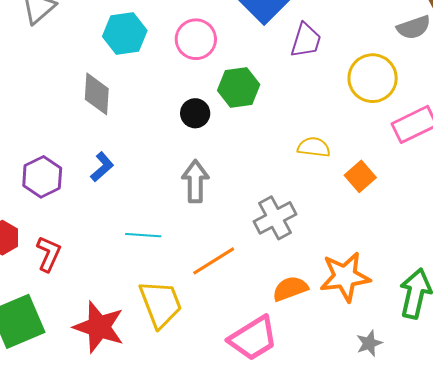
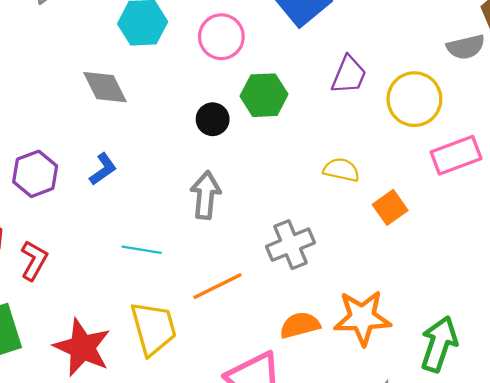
purple trapezoid: (306, 40) -> (349, 75), moved
gray diamond: (97, 94) -> (105, 87), turned -36

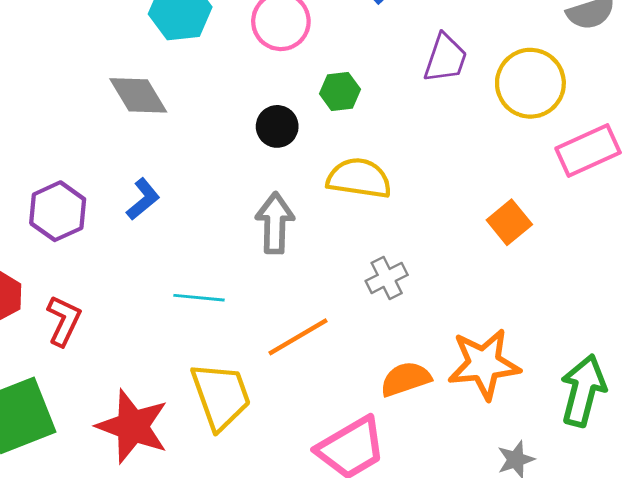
green hexagon: (264, 95) -> (340, 91), size x0.7
yellow semicircle: (341, 170) -> (359, 178), moved, size x1.4
gray cross: (290, 245) -> (387, 278), size x0.7

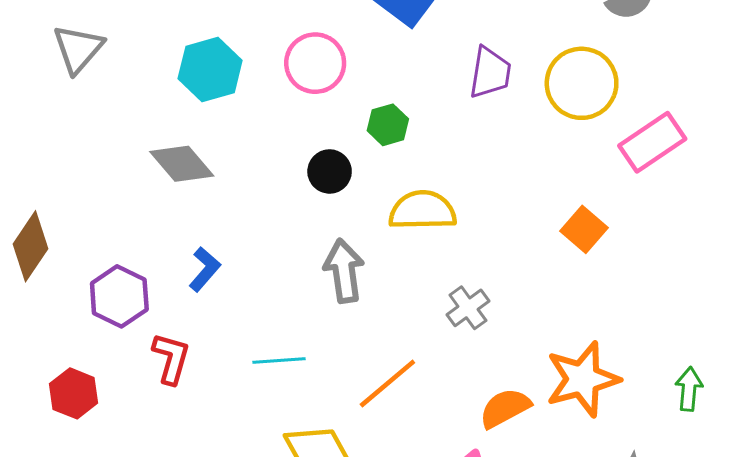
red L-shape: (64, 321) -> (171, 358), moved
green arrow: (583, 391) -> (689, 389), size x0.6

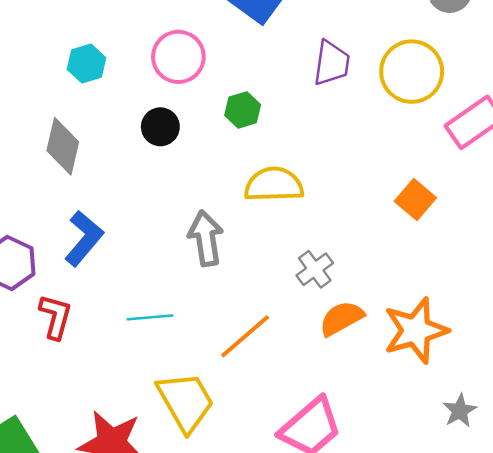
cyan hexagon: (210, 70) -> (86, 64), size x0.7
gray diamond: (182, 164) -> (63, 146), turned 54
black circle: (330, 171) -> (160, 127), moved
blue L-shape: (205, 269) -> (84, 238), size x1.4
orange semicircle: (505, 408) -> (342, 318), moved

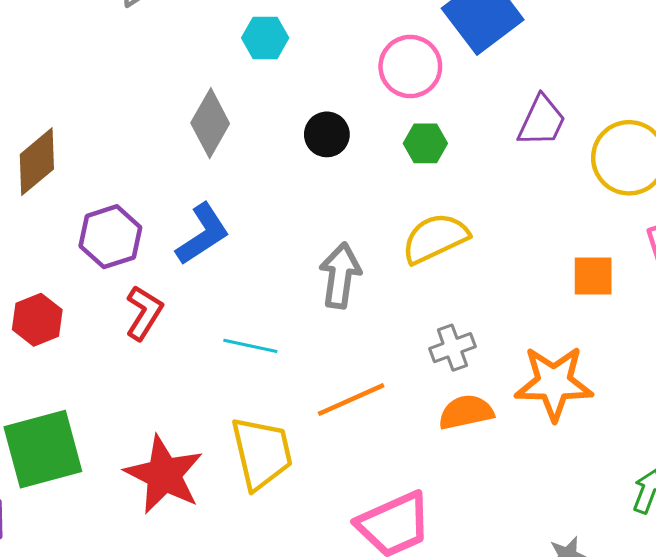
pink circle: (178, 57) -> (410, 66), moved
yellow semicircle: (274, 185) -> (435, 238), turned -40
orange square: (415, 199) -> (593, 276), moved, turned 33
orange star: (416, 330) -> (554, 383), moved

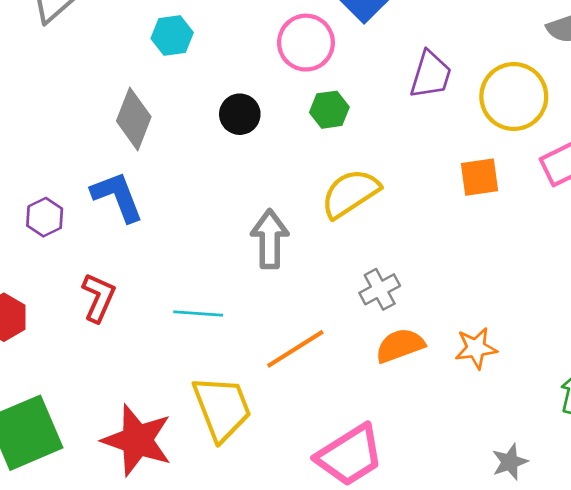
blue L-shape: (203, 234) -> (117, 197), moved, turned -70
purple hexagon: (110, 237) -> (45, 217), moved, size x0.7
orange square: (593, 276) -> (480, 177), moved
orange star: (554, 383) -> (476, 348), moved, size x0.6

